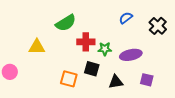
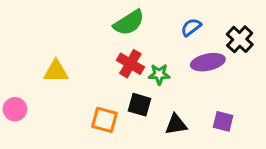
green semicircle: (66, 23) -> (129, 23), moved
red cross: (86, 42) -> (130, 64), turned 30
purple ellipse: (131, 55) -> (208, 62), moved

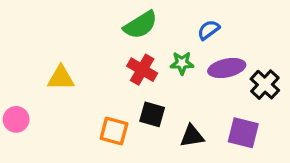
black cross: (240, 39) -> (265, 85), moved
green star: (159, 74) -> (182, 63), moved
purple square: (223, 121) -> (243, 133), size x1.4

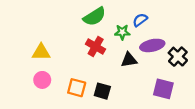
green star: (182, 63) -> (122, 32), moved
black square: (152, 114) -> (102, 91), moved
pink circle: (16, 119) -> (42, 80), moved
black triangle: (192, 136) -> (129, 60), moved

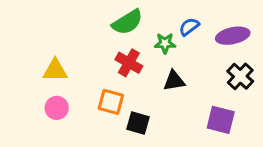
purple ellipse: (152, 45) -> (233, 36), moved
orange square: (77, 88) -> (111, 102), moved

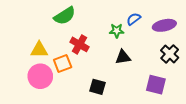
green semicircle: (127, 22) -> (65, 16), moved
red cross: (129, 63) -> (80, 44), moved
orange square: (111, 102) -> (63, 64), moved, turned -36
pink circle: (57, 108) -> (40, 76), size x1.5

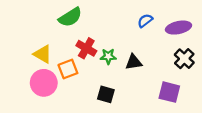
green star: (117, 31) -> (108, 56), moved
yellow triangle: (39, 50) -> (43, 54), turned 30

